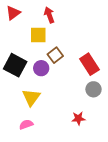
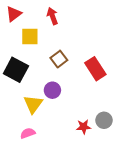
yellow square: (38, 35) -> (30, 36), moved
purple circle: (41, 68) -> (52, 90), moved
gray circle: (93, 89) -> (104, 120), moved

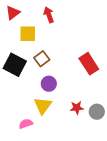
brown square: (59, 59) -> (42, 59), moved
yellow triangle: (33, 104) -> (43, 106), moved
red star: (84, 127) -> (77, 108), moved

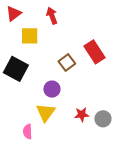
brown square: (42, 59) -> (67, 62), moved
red rectangle: (89, 64) -> (94, 52), moved
pink semicircle: (26, 124) -> (28, 132), turned -72

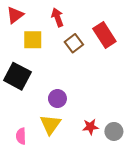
red rectangle: (94, 52) -> (104, 35), moved
brown square: (67, 62) -> (74, 43), moved
pink semicircle: (28, 132) -> (21, 136), moved

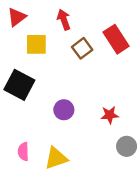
yellow triangle: (50, 124) -> (56, 158), moved, turned 35
red star: (90, 127) -> (110, 115), moved

